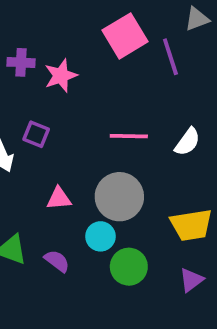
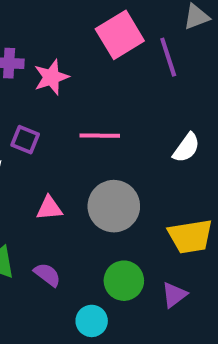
pink line: (129, 136) -> (100, 136), moved
cyan circle: (100, 236) -> (92, 321), moved
purple triangle: (191, 280) -> (174, 295), moved

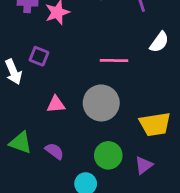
pink line: (100, 136) -> (114, 60), moved
white semicircle: (186, 148) -> (159, 42), moved

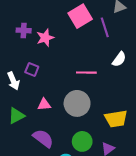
green triangle: (20, 143) -> (16, 116), moved, turned -48
purple semicircle: (54, 151) -> (43, 138), size x1.5

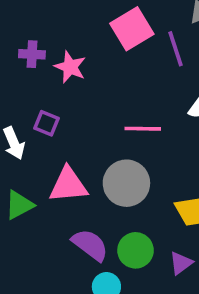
pink star: (45, 38) -> (70, 67), turned -30
pink triangle: (44, 104) -> (68, 185), size x1.6
purple semicircle: (43, 138) -> (90, 245), moved

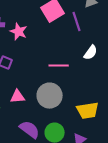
pink triangle: (68, 185) -> (18, 97), size x0.7

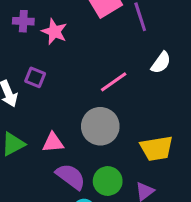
pink line: (59, 66) -> (114, 82), turned -36
pink triangle: (18, 97) -> (53, 143), moved

